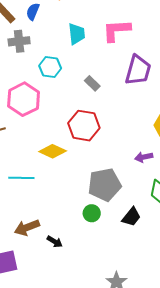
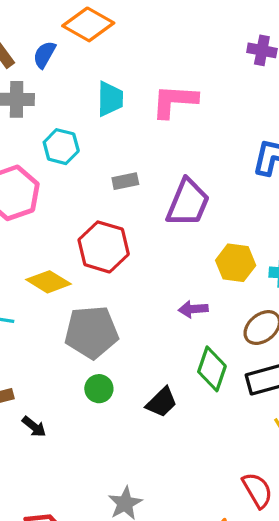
purple trapezoid: (138, 70) -> (188, 203), moved
gray rectangle: (92, 83) -> (125, 181), turned -63
gray pentagon: (105, 185) -> (91, 332), moved

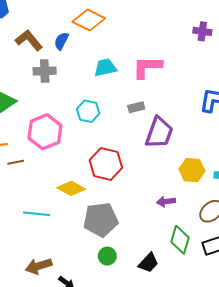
cyan trapezoid: (110, 99) -> (105, 68), turned -100
cyan hexagon: (61, 147) -> (88, 111), moved
gray rectangle: (125, 181) -> (136, 107), moved

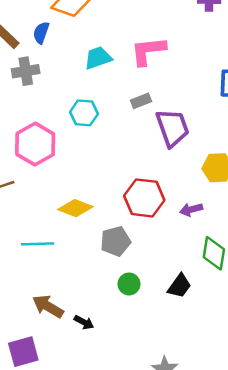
purple trapezoid: (159, 133) -> (172, 128), turned -32
red hexagon: (106, 164) -> (144, 198), moved
gray pentagon: (101, 220) -> (115, 241), size x0.7
brown arrow: (39, 266) -> (48, 306), turned 55

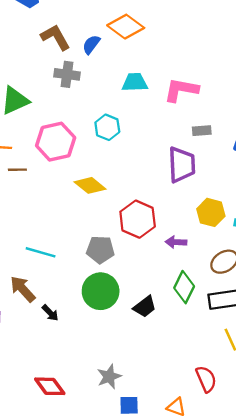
gray rectangle: (141, 101) -> (202, 131), moved
yellow diamond: (75, 208) -> (90, 185), moved
cyan line: (38, 244) -> (41, 252), moved
green circle: (129, 284) -> (101, 291), size x1.8

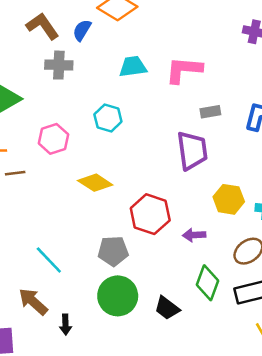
pink hexagon: (56, 142) -> (53, 139), size x0.7
cyan line: (41, 252) -> (49, 260), turned 36
black trapezoid: (145, 307) -> (167, 308), turned 80
black arrow: (50, 313) -> (65, 325), turned 48

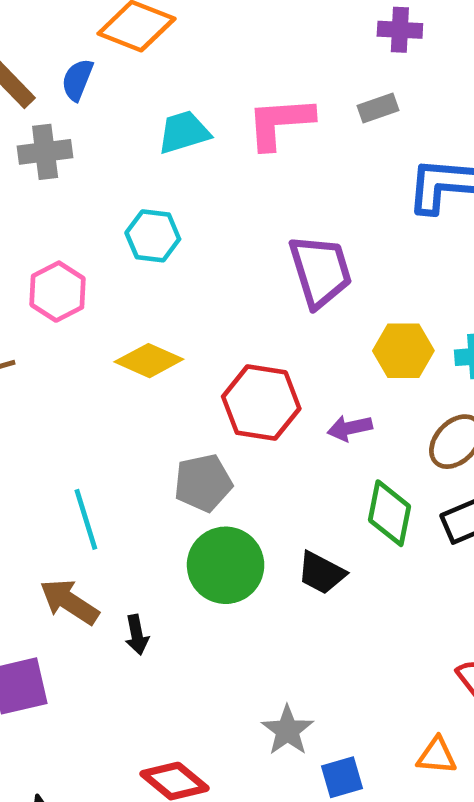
gray rectangle: (210, 112) -> (378, 108), moved
cyan line: (49, 260) -> (86, 519), turned 36

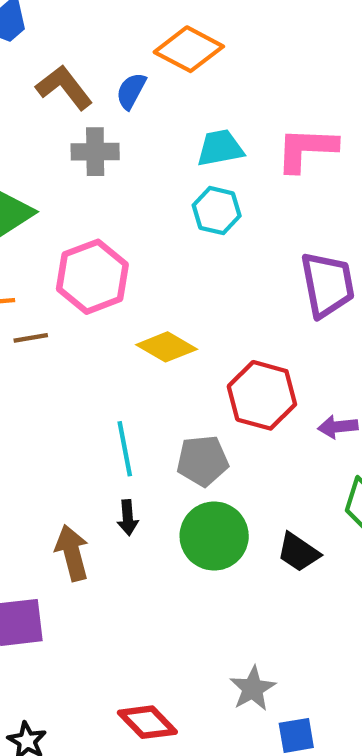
cyan hexagon: (153, 236) -> (217, 211), moved
pink hexagon: (58, 292) -> (92, 277), size x1.4
cyan line: (86, 519) -> (125, 449), moved
brown arrow: (69, 602) -> (72, 553), turned 36
black arrow: (137, 635) -> (128, 518), moved

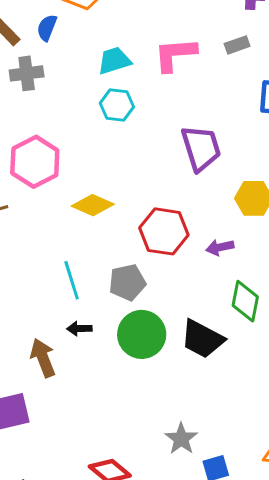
black arrow: (128, 518) -> (79, 329), turned 100
black trapezoid: (298, 552) -> (202, 339), size x1.4

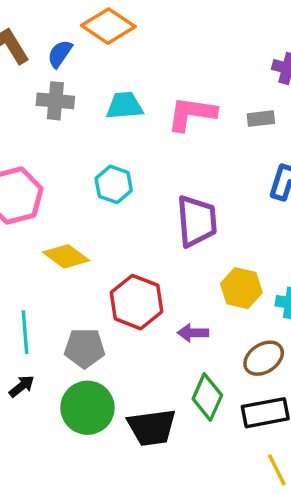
gray cross: (27, 73) -> (55, 101), moved
cyan hexagon: (117, 105) -> (114, 184), moved
black arrow: (79, 329) -> (22, 386), turned 130
black trapezoid: (202, 339) -> (152, 427), turned -48

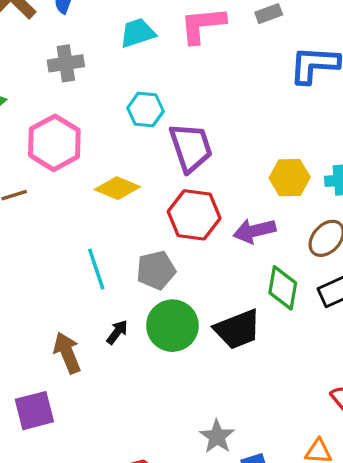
gray cross: (55, 101) -> (66, 63), moved
purple trapezoid: (197, 221) -> (191, 148), moved
purple arrow: (193, 333) -> (254, 231), size x1.4
black arrow: (22, 386) -> (117, 332), moved

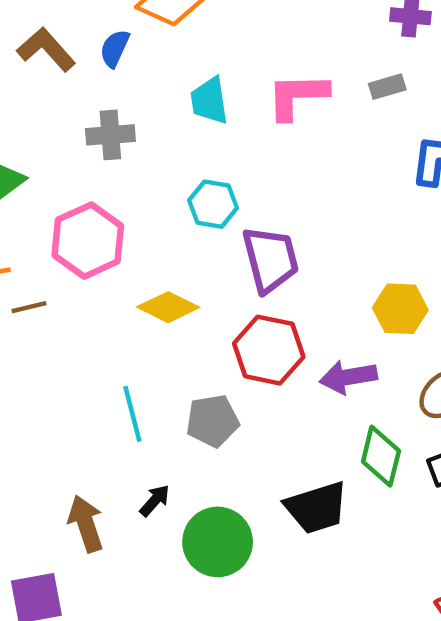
cyan trapezoid: (137, 33) -> (209, 101), turned -84
green circle: (172, 326) -> (218, 542), moved

